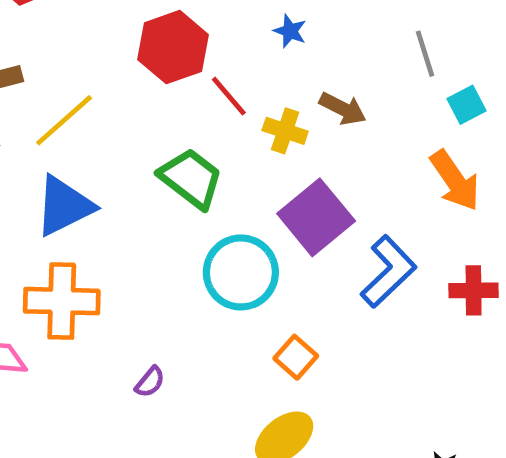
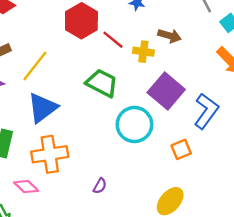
orange square: (296, 357) -> (181, 149), moved, turned 36

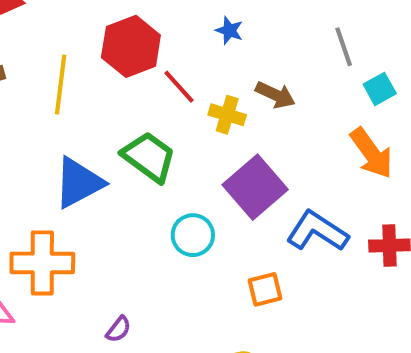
yellow line: (35, 66) -> (61, 84), moved, turned -40
blue triangle: (43, 108) -> (79, 183), moved
blue L-shape: (206, 111) -> (317, 231), turned -102
cyan circle: (134, 124) -> (193, 235), size x0.7

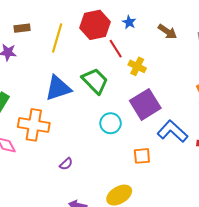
blue star: (229, 31) -> (129, 22), moved
brown arrow: (275, 95) -> (167, 32), moved

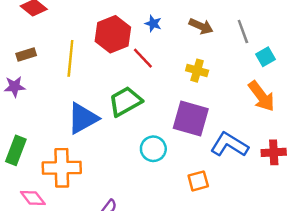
yellow cross: (137, 66) -> (197, 71), moved
green trapezoid: (95, 81) -> (125, 101), turned -64
purple square: (145, 104) -> (191, 119), turned -32

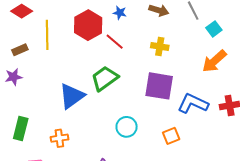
yellow line: (70, 58) -> (47, 35), moved
orange arrow: (261, 96) -> (214, 61), turned 92
cyan circle: (153, 149) -> (127, 127), moved
orange cross: (62, 168) -> (59, 138), size x0.6

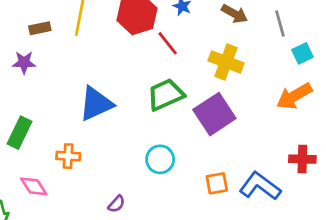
yellow cross: (160, 47) -> (226, 62), size x1.4
green trapezoid: (105, 78) -> (166, 95), moved
purple square: (159, 86) -> (214, 114), turned 36
blue L-shape: (193, 104) -> (260, 186), moved

